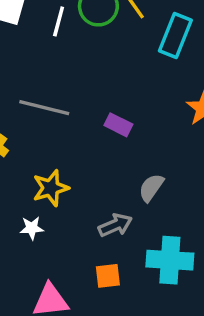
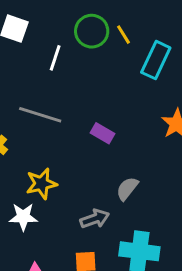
white line: (59, 21) -> (55, 58), moved
white star: (32, 228) -> (23, 217), size x1.4

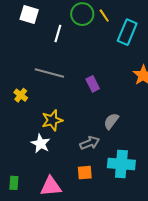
purple rectangle: (103, 133) -> (93, 84), turned 35
white star: (23, 217) -> (41, 144), turned 30

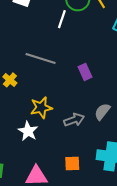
white line: (58, 33) -> (62, 19), moved
gray arrow: (90, 143) -> (74, 120), moved

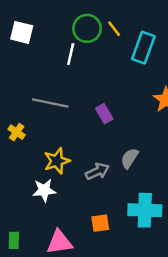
white star: (28, 131) -> (44, 190), turned -30

